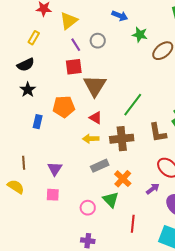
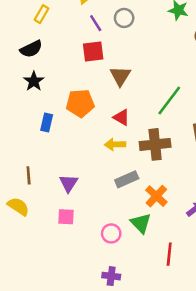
brown triangle: (95, 86) -> (120, 76), size x0.7

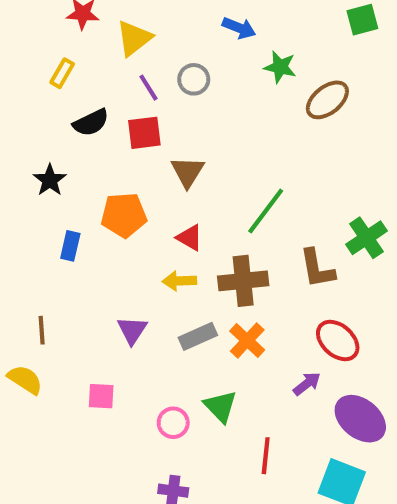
black semicircle: (31, 49) -> (91, 123), moved
purple triangle: (69, 183) -> (132, 330), moved
orange cross: (156, 196) -> (247, 341), moved

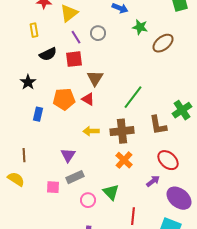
yellow rectangle: (62, 73) -> (34, 30), turned -40
red triangle: (190, 238) -> (88, 99), moved
gray rectangle: (198, 336) -> (75, 177), moved

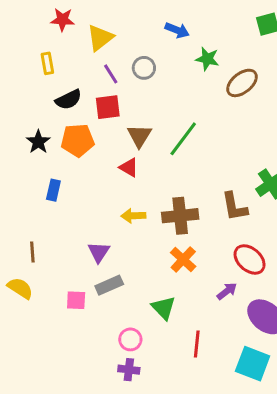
green line: (133, 97) -> (183, 139), moved
orange pentagon: (64, 99) -> (78, 140), moved
pink circle: (88, 200) -> (130, 339), moved

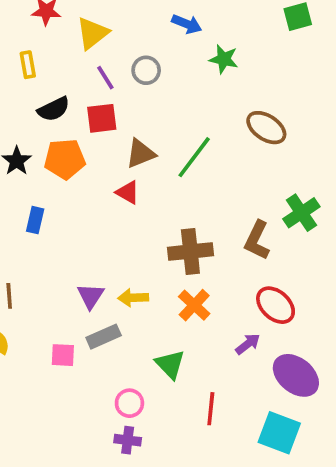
brown ellipse: (242, 83) -> (266, 128), moved, turned 72
brown triangle: (139, 136) -> (141, 153), turned 36
brown L-shape: (234, 207) -> (257, 240), turned 36
yellow arrow: (133, 216) -> (133, 298), moved

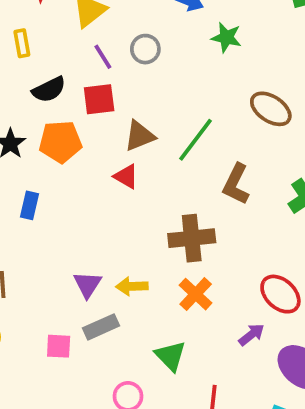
brown L-shape: (257, 240) -> (236, 184), moved

